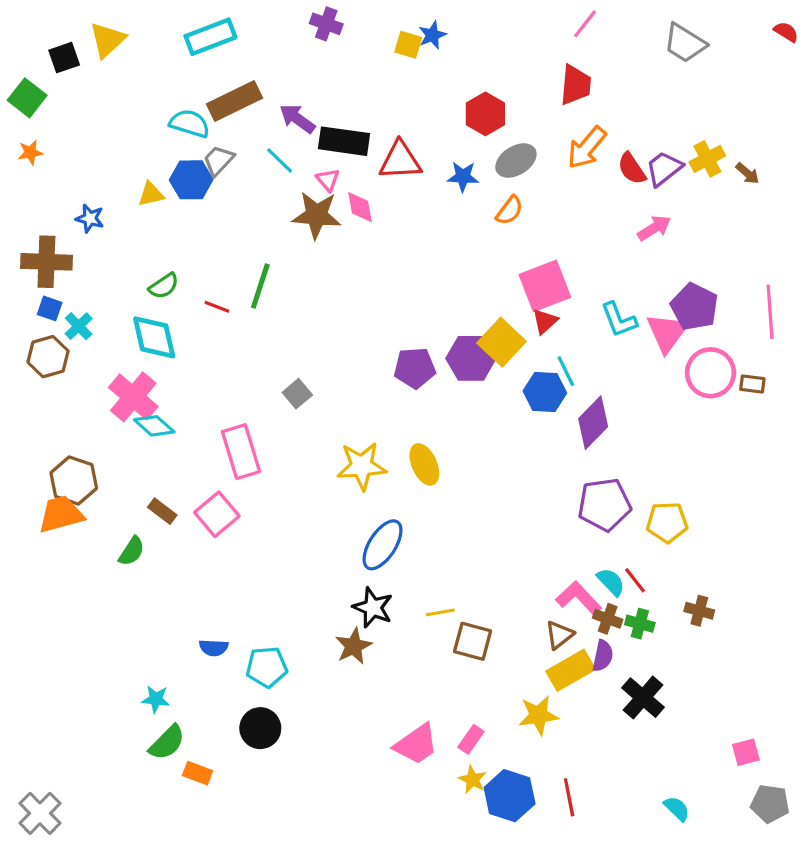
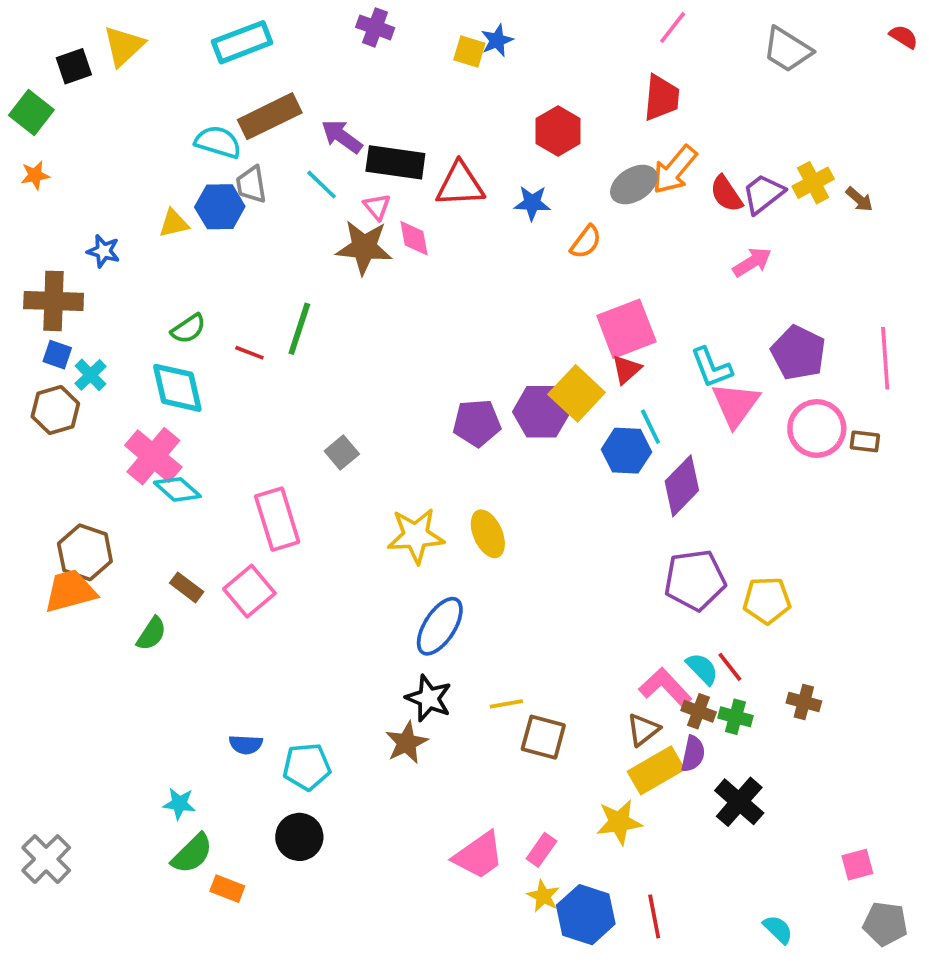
gray trapezoid: (218, 161) -> (251, 185), turned -52
gray ellipse: (516, 161) -> (634, 185), moved
pink triangle: (667, 333) -> (735, 404), moved
gray cross: (40, 813) -> (46, 859), moved

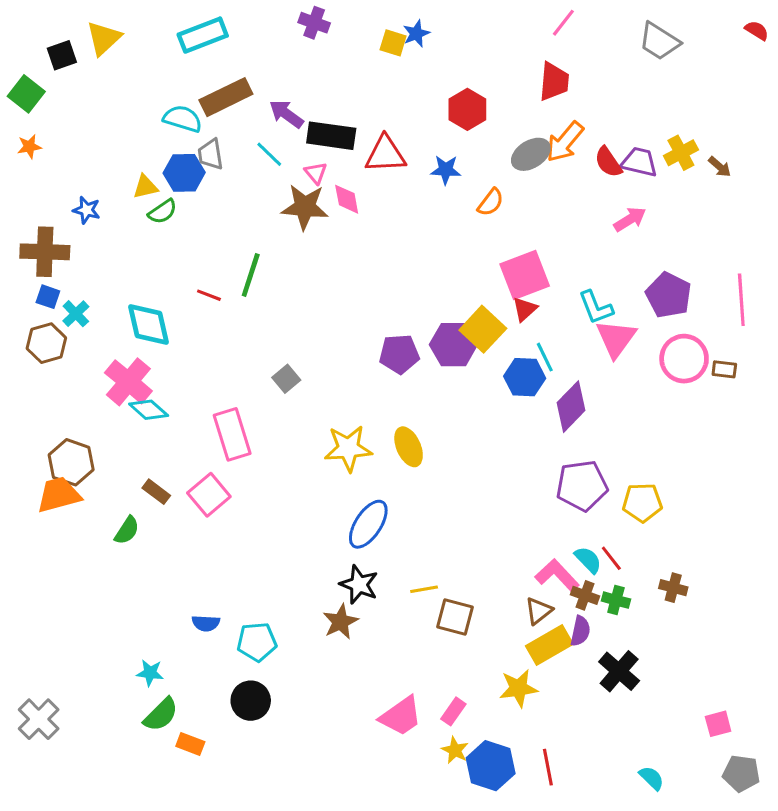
purple trapezoid: (763, 194) -> (639, 162), turned 51
green semicircle: (188, 329) -> (162, 212), moved

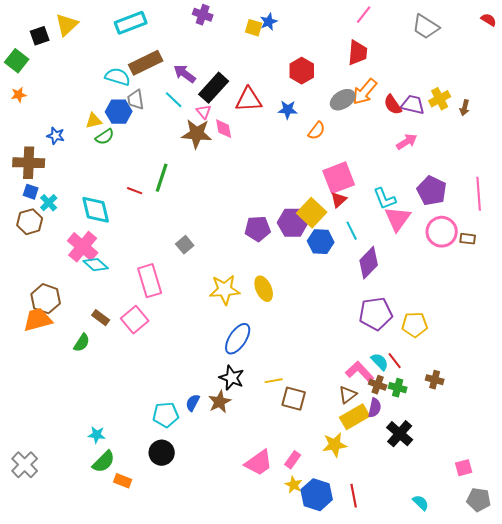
black rectangle: (331, 136) -> (214, 88), turned -56
brown arrow: (720, 167) -> (465, 108), turned 63
blue hexagon: (525, 377) -> (321, 242), moved
blue semicircle: (206, 623) -> (193, 403), moved, turned 114

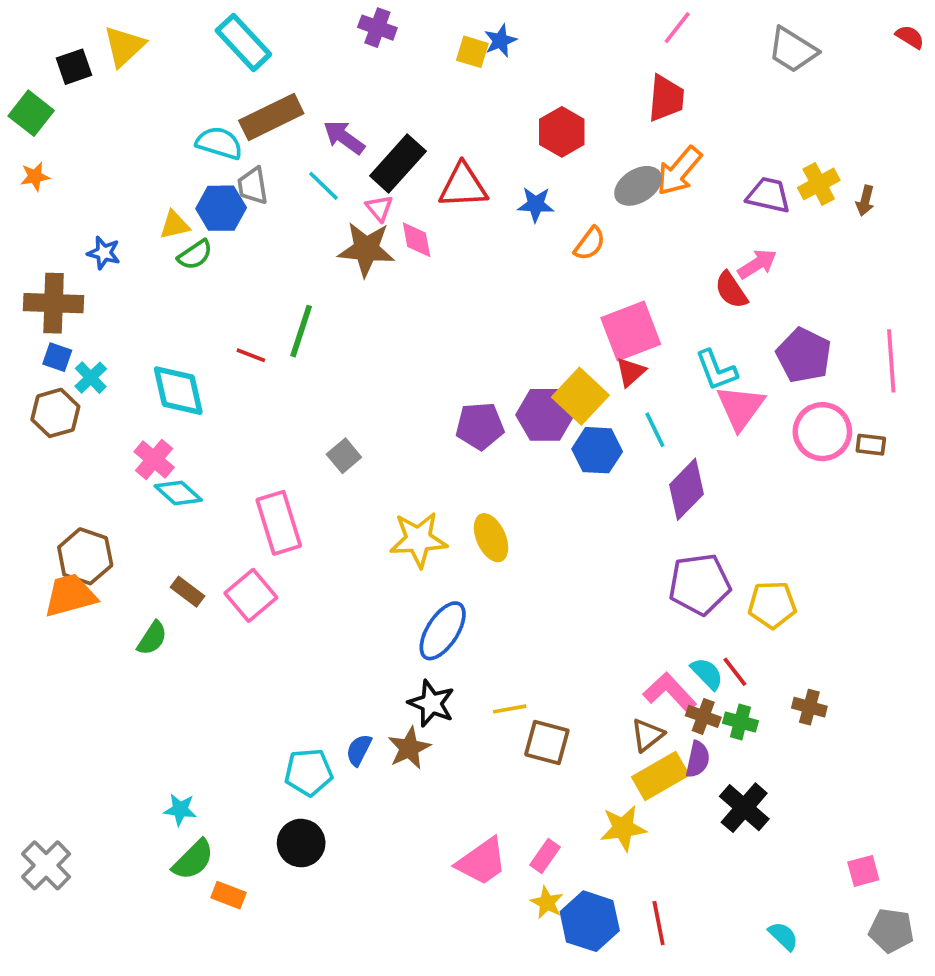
cyan rectangle: (131, 23) -> (243, 42), turned 68
red semicircle: (393, 105) -> (731, 290), moved
pink cross: (83, 247) -> (154, 459), size x0.7

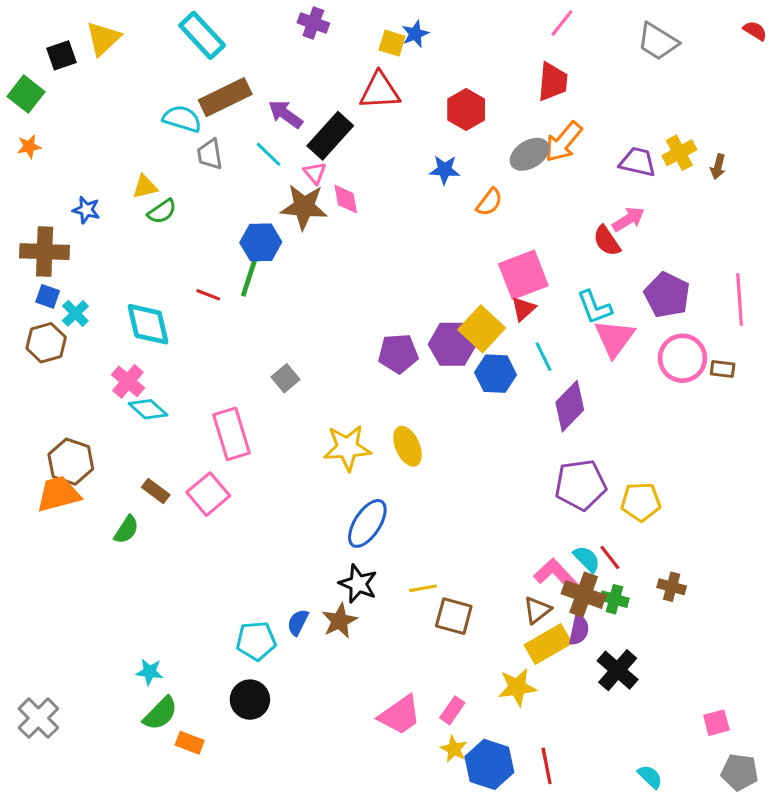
red triangle: (463, 186) -> (380, 91), moved
blue hexagon: (221, 208) -> (261, 242), moved
brown cross: (703, 716) -> (584, 595), size x1.5

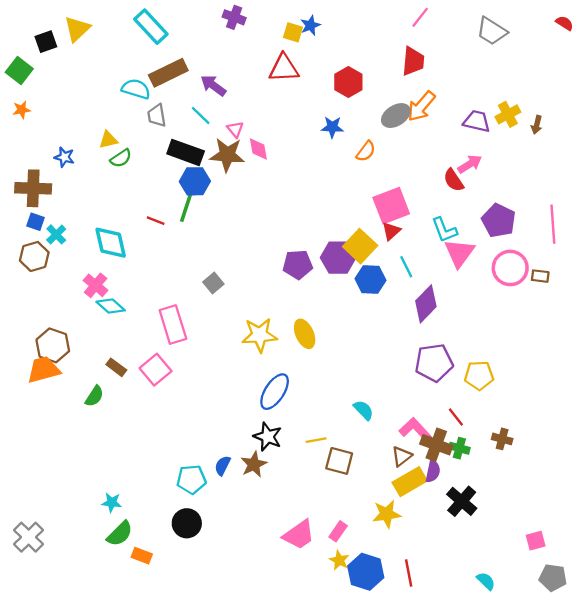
black rectangle: (330, 136) -> (186, 152), moved, turned 68
cyan semicircle: (587, 559) -> (363, 410), moved

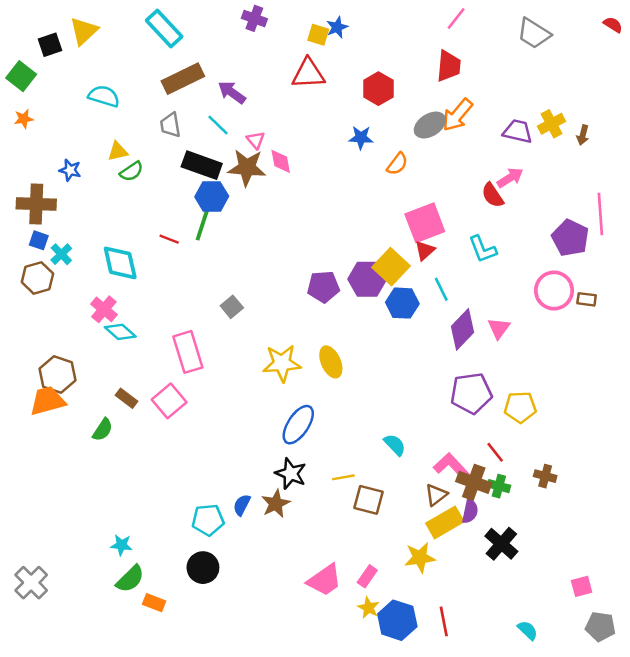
cyan semicircle: (136, 89) -> (104, 96), moved
purple pentagon: (499, 221) -> (570, 238), moved
pink line: (553, 224) -> (600, 214), moved
pink triangle: (459, 253) -> (499, 328), moved, size x0.7

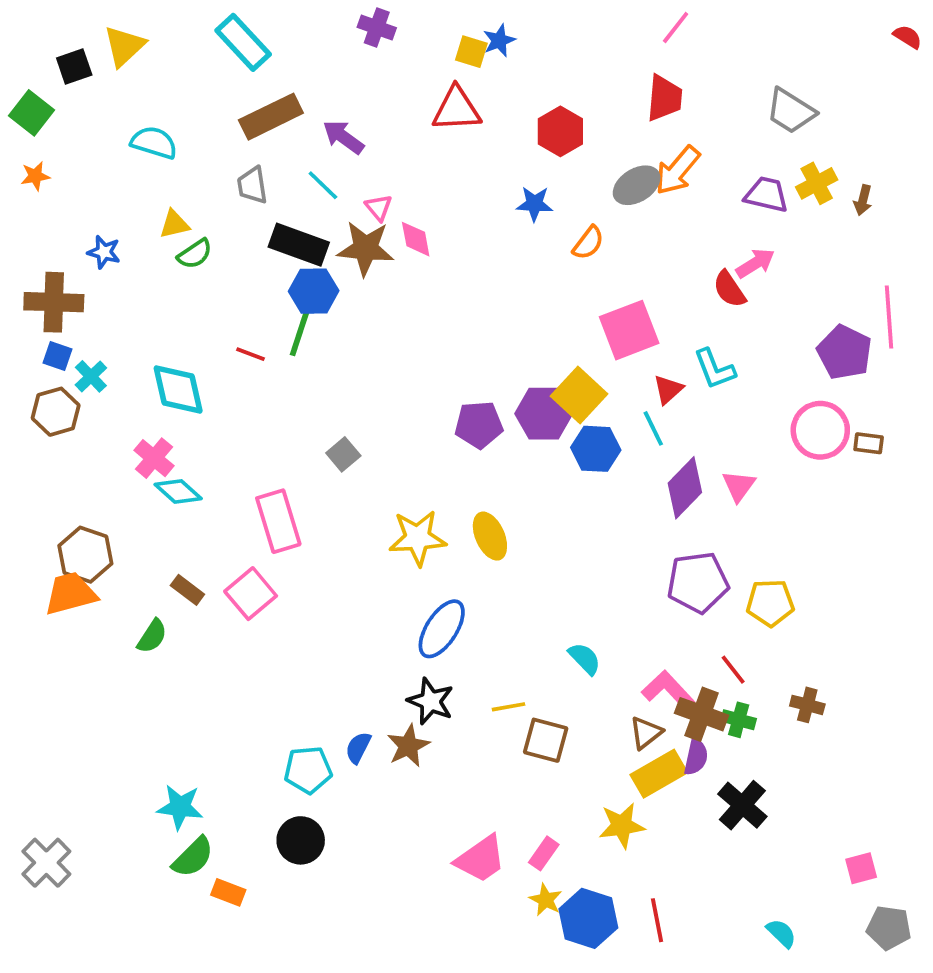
gray trapezoid: (534, 33) -> (791, 111), moved
red triangle: (425, 250) -> (668, 389), moved
cyan star: (121, 545) -> (180, 807), size x1.4

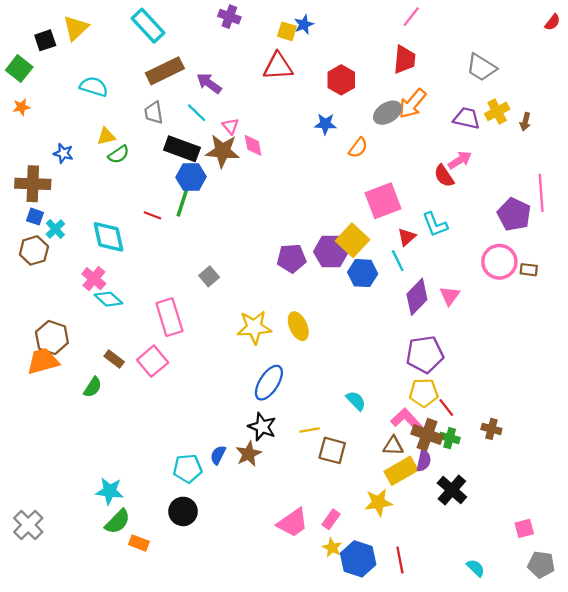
red semicircle: (908, 37) -> (552, 22), turned 96
yellow pentagon: (770, 603) -> (424, 393), moved
brown triangle: (646, 733) -> (393, 446), turned 40

